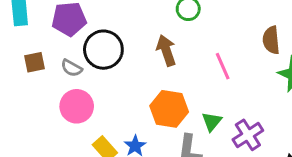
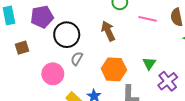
pink line: (223, 66) -> (148, 19), moved, turned -48
gray semicircle: (72, 68) -> (77, 59), moved, turned 96
green triangle: (212, 121) -> (149, 63), moved

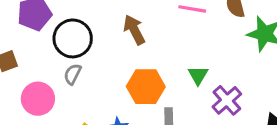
gray semicircle: (77, 59) -> (73, 74), moved
pink circle: (53, 74) -> (38, 99), moved

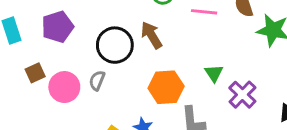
black circle: (73, 38) -> (115, 45), moved
pink circle: (38, 99) -> (64, 87), moved

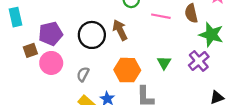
purple pentagon: (58, 27) -> (51, 34), moved
gray semicircle: (97, 80) -> (83, 74), moved
purple cross: (242, 95) -> (199, 61), moved

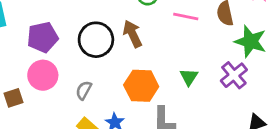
brown square: (30, 50) -> (13, 98), moved

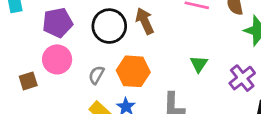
purple cross: (234, 75) -> (242, 78), moved
orange hexagon: (141, 86) -> (133, 71), moved

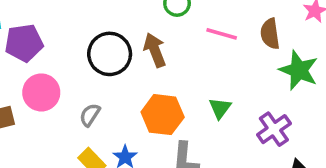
purple pentagon: (58, 23) -> (24, 43), moved
orange hexagon: (133, 71) -> (163, 115), moved

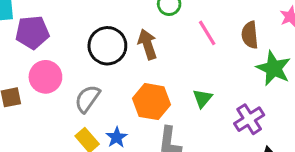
pink line: (222, 34) -> (207, 33), turned 40
gray semicircle: (90, 115) -> (87, 99), size x1.4

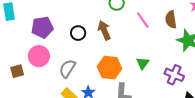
purple pentagon: (32, 32) -> (42, 27), moved
black circle: (107, 46) -> (78, 33), size x0.6
purple cross: (249, 119) -> (174, 75), turned -30

